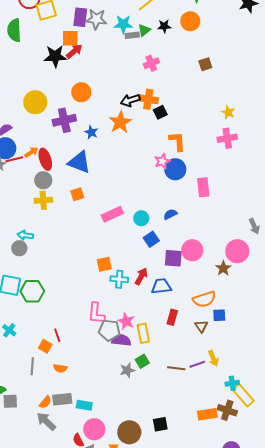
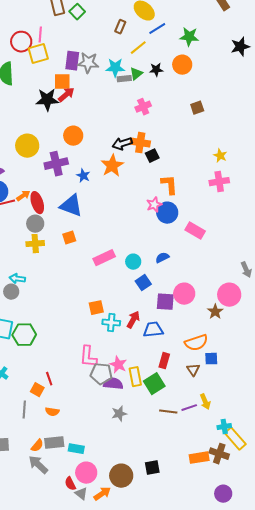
pink rectangle: (203, 187) -> (195, 231), turned -54
green square: (142, 361) -> (154, 384), moved, size x1.5

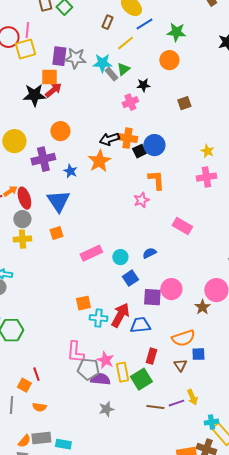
black star: (156, 70) -> (143, 85), moved
gray rectangle: (124, 79) -> (111, 74), turned 56
blue triangle: (71, 206) -> (58, 201), turned 35
blue circle: (167, 213) -> (154, 145), moved
red arrow: (133, 320) -> (120, 315), size x1.4

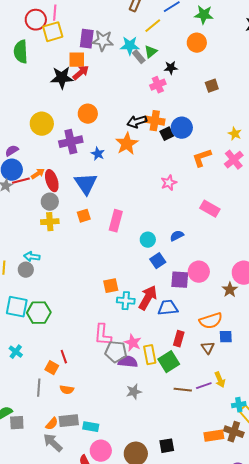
pink cross: (206, 177) -> (234, 160), turned -30
orange L-shape: (156, 180) -> (202, 158), moved, turned -105
pink rectangle: (91, 253) -> (116, 221), moved, turned -50

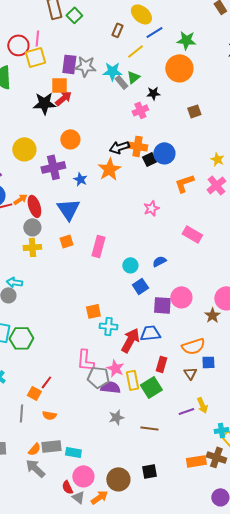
orange circle: (197, 43) -> (179, 68), size x1.4
red arrow: (148, 298) -> (130, 340), moved
red line: (64, 357) -> (46, 382), turned 56
brown line: (183, 390) -> (149, 428), moved

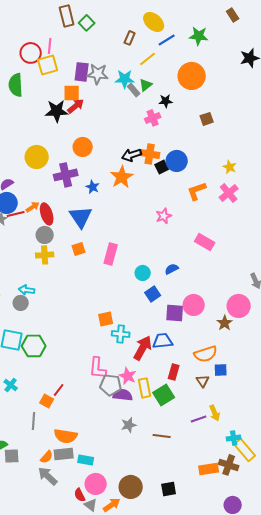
green star: (186, 40) -> (199, 36), moved
orange semicircle: (49, 415) -> (66, 436), moved, size x1.6
black square: (149, 471) -> (169, 489), moved

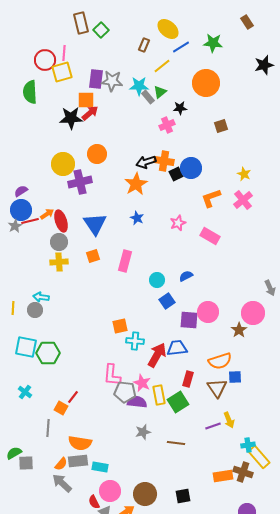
yellow circle: (37, 157) -> (63, 164), moved
blue star: (93, 187) -> (137, 218), moved
pink rectangle: (205, 242) -> (210, 236), moved
brown triangle: (203, 381) -> (217, 388), size x1.5

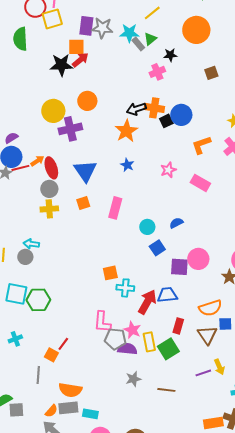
cyan cross: (25, 392) -> (15, 339), turned 32

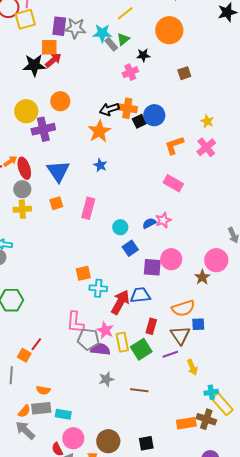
pink star: (168, 170) -> (163, 220), moved
purple line: (203, 373) -> (170, 354), moved
orange semicircle: (70, 390) -> (43, 390), size x0.6

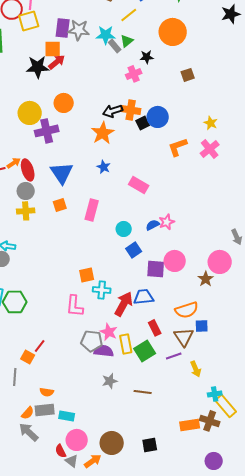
pink rectangle: (173, 183) -> (139, 185), moved
pink L-shape: (75, 322) -> (75, 306), moved
red rectangle: (151, 326) -> (155, 328), turned -42

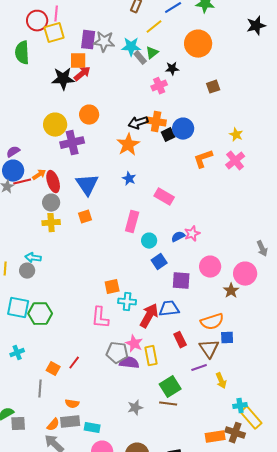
pink rectangle: (92, 210) -> (132, 222), moved
pink circle: (175, 261) -> (210, 267), moved
red line: (40, 346) -> (74, 363), moved
green square: (145, 351) -> (170, 387), moved
gray star: (110, 381) -> (135, 408), moved

